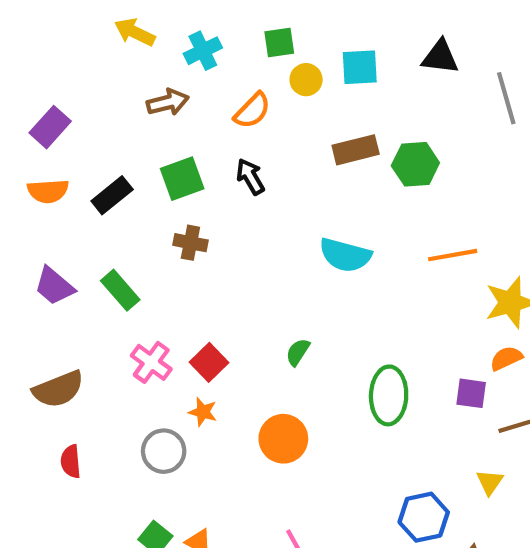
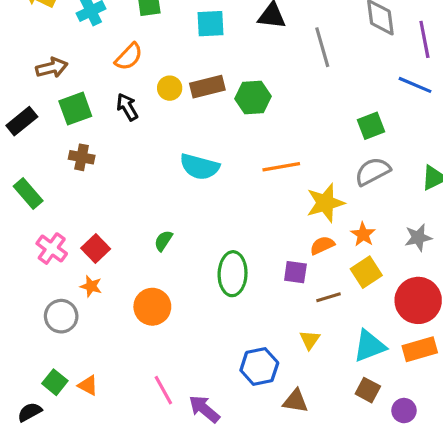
yellow circle: (306, 80) -> (170, 88), moved
brown arrow: (168, 102) -> (52, 68), moved

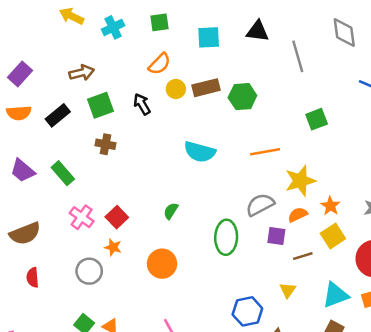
orange semicircle: (129, 57) -> (160, 64), moved
green square: (371, 126) -> (317, 119), moved
gray semicircle: (373, 171) -> (260, 205), moved

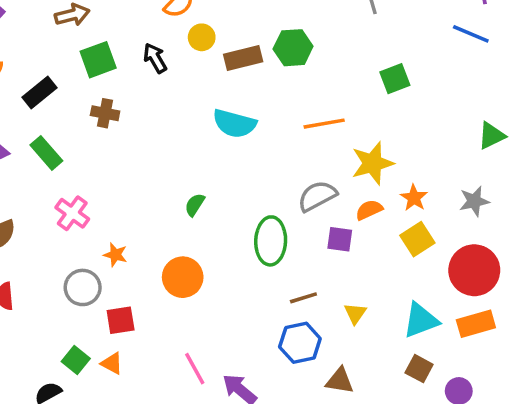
brown rectangle: (206, 88) -> (243, 58), moved
black rectangle: (58, 115) -> (39, 93), moved
red square: (117, 217) -> (121, 320), moved, turned 35
brown line: (303, 256) -> (303, 298), moved

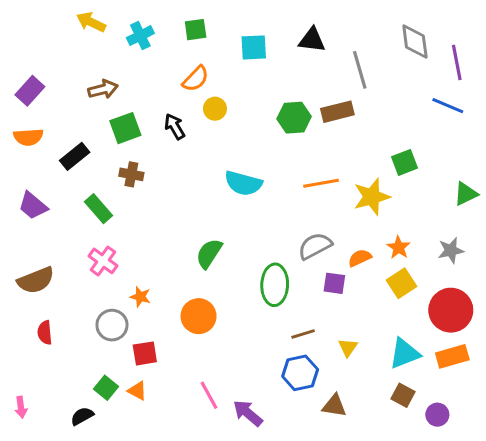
brown rectangle: (243, 58) -> (337, 112), moved
green square: (395, 79) -> (405, 162), moved
green rectangle: (46, 153) -> (99, 209), moved
yellow star: (372, 163) -> (372, 197), moved
green semicircle: (195, 205) -> (209, 253), size x1.5

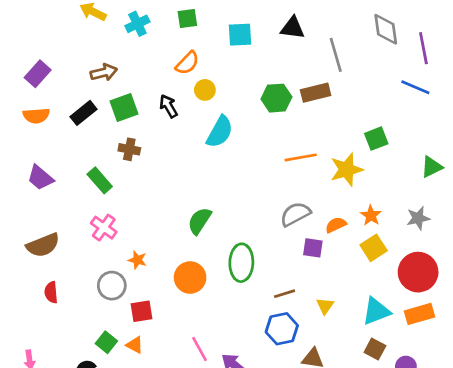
black rectangle: (75, 156) -> (83, 113), moved
cyan semicircle: (243, 183) -> (220, 132), moved, turned -76
green ellipse: (275, 285) -> (241, 263), moved

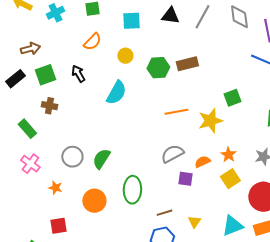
gray line: (336, 55) -> (202, 17), moved, turned 45
yellow circle: (205, 90) -> (125, 56), moved
gray circle: (112, 286) -> (72, 157), moved

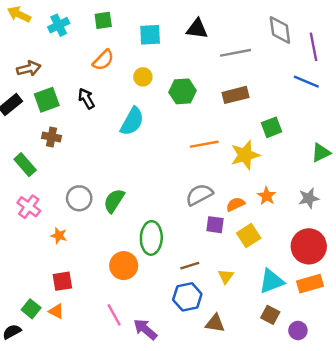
gray line: (202, 17) -> (235, 53), moved, turned 50
brown rectangle: (187, 64) -> (235, 95), moved
yellow square: (230, 179) -> (249, 236), moved
orange circle: (94, 201) -> (124, 266), moved

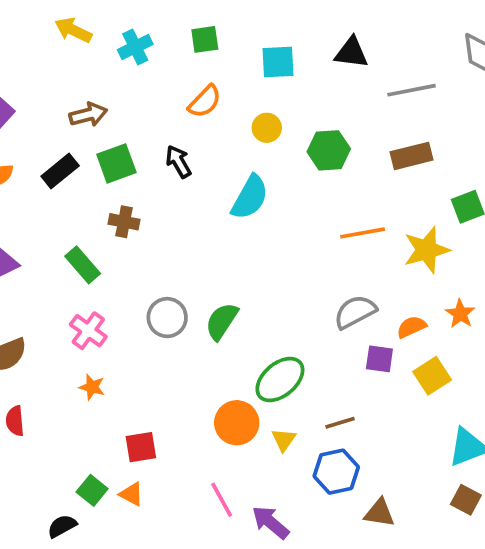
orange star: (59, 236) -> (92, 387), moved
green ellipse: (151, 238) -> (280, 380), turned 48
yellow triangle: (226, 276) -> (284, 440), moved

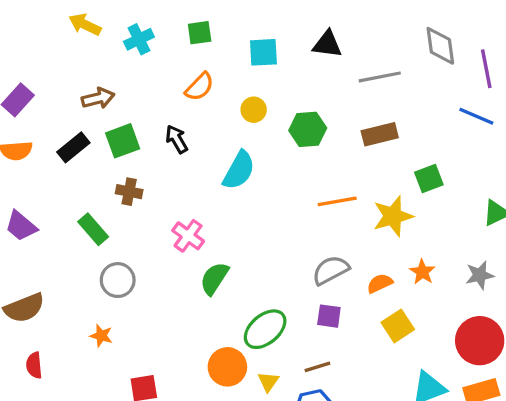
gray circle: (167, 318) -> (118, 280), moved
pink cross: (88, 331) -> (188, 236), moved
purple square: (379, 359) -> (329, 316), moved

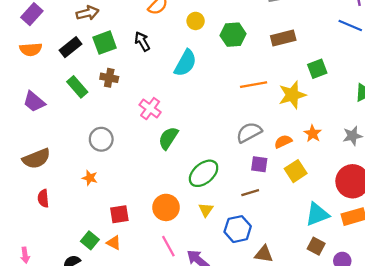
green rectangle: (93, 229) -> (77, 87), moved
purple square: (329, 316) -> (259, 164), moved
orange circle: (227, 367) -> (166, 207), moved
brown line: (317, 367) -> (250, 193), moved

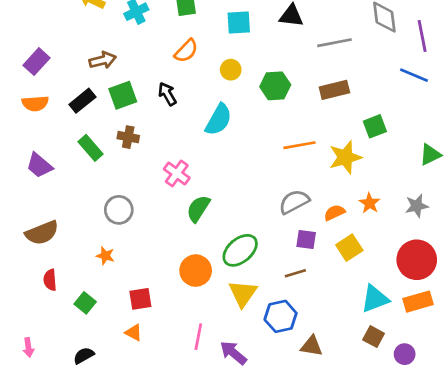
orange circle: (166, 207) -> (196, 271), moved
yellow triangle: (206, 210) -> (243, 293), size x1.6
green square: (90, 240) -> (85, 303), moved
pink line: (168, 246) -> (198, 337), turned 40

